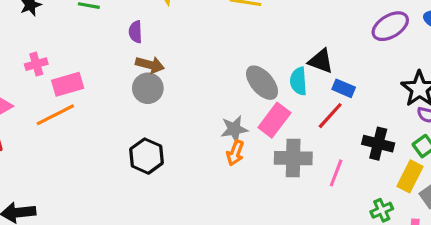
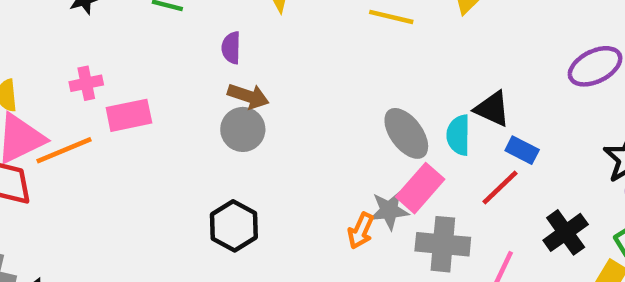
orange line: (55, 115) -> (64, 150), moved
gray star: (234, 129) -> (389, 210), moved
black cross: (378, 144) -> (566, 232), turned 36

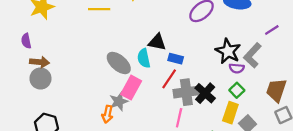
gray cross: (443, 244) -> (186, 92), moved

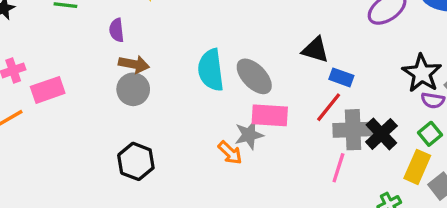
cyan semicircle: (144, 58) -> (211, 70), moved, size x1.4
pink rectangle: (131, 88) -> (270, 115), turned 60
orange arrow: (107, 114) -> (230, 153), turned -63

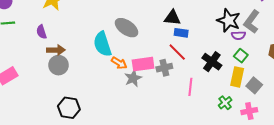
black triangle: (315, 50) -> (172, 18), moved
gray ellipse: (254, 76) -> (127, 28), moved
red line: (329, 107) -> (177, 52), turned -72
gray cross: (353, 130) -> (164, 68), moved, size x0.7
orange arrow: (230, 153) -> (119, 63), moved

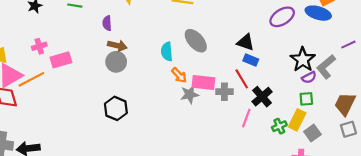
purple semicircle: (238, 35) -> (309, 77), turned -40
cyan semicircle: (102, 44) -> (167, 52), size x0.7
green square: (241, 56) -> (306, 99), turned 32
black cross: (212, 62) -> (262, 97), moved
green cross: (225, 103) -> (279, 126), moved

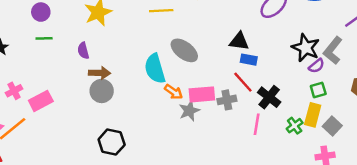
cyan semicircle: (167, 52) -> (155, 69), size x1.4

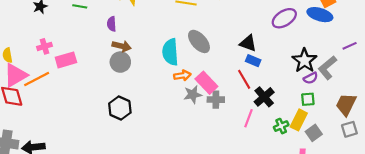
orange arrow: (174, 92) -> (182, 75), turned -56
pink rectangle: (202, 94) -> (206, 83), turned 40
gray cross: (227, 100) -> (216, 100), moved

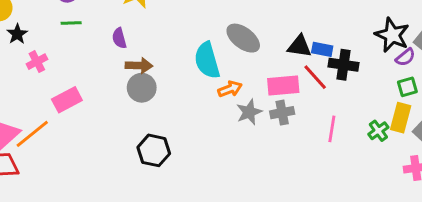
black triangle: (248, 43) -> (299, 46), moved
pink cross: (44, 46) -> (37, 62), moved
pink rectangle: (206, 83) -> (283, 86), moved, turned -40
black cross: (264, 97) -> (344, 65), moved, turned -30

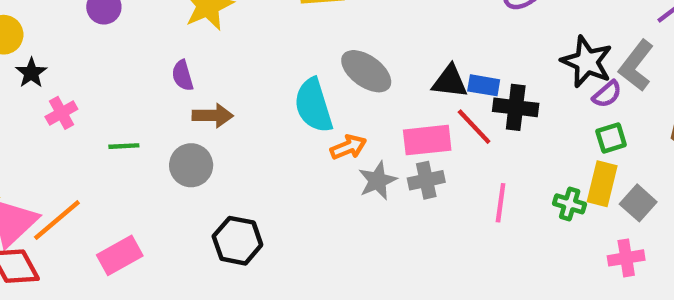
green line: (71, 23) -> (124, 146), moved
gray circle: (142, 88) -> (191, 165), moved
pink rectangle: (67, 100) -> (120, 255), moved
green cross: (378, 131) -> (570, 204), turned -36

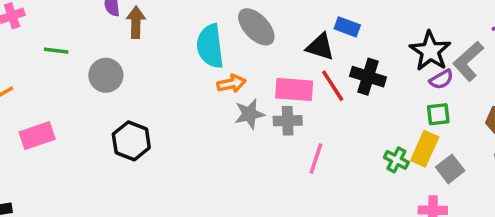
blue rectangle: (484, 85) -> (347, 27), moved
brown arrow: (213, 116) -> (136, 22), moved, turned -100
pink line: (501, 203) -> (316, 159), moved

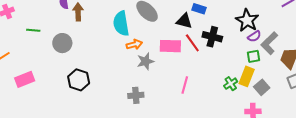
gray L-shape: (468, 61) -> (269, 43), moved
gray cross: (288, 121) -> (136, 95), moved
green cross: (396, 160) -> (231, 84), turned 32

